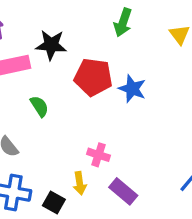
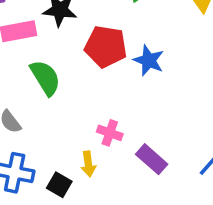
green semicircle: (39, 106) -> (45, 78), size x1.5
purple rectangle: (123, 191) -> (152, 159), moved

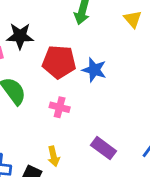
pink cross: (110, 133) -> (60, 107), moved

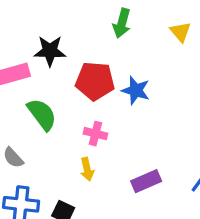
purple rectangle: (104, 148) -> (146, 181), turned -60
yellow arrow: (54, 156) -> (87, 169), moved

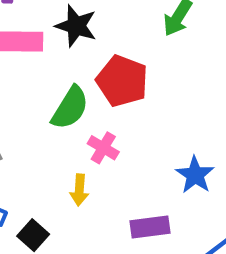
blue star: (136, 90) -> (195, 175), moved
green semicircle: (42, 114) -> (70, 108), moved, turned 52

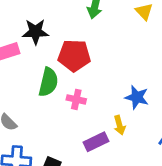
yellow arrow: (79, 190) -> (119, 125), moved
purple rectangle: (150, 227) -> (96, 142), moved

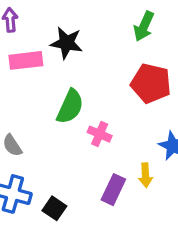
red pentagon: (74, 55) -> (151, 83), moved
purple rectangle: (96, 142) -> (113, 190), turned -50

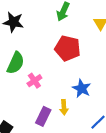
pink cross: (100, 134) -> (34, 81), turned 32

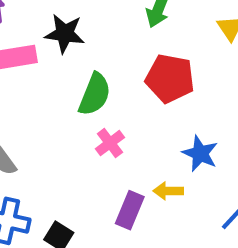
green semicircle: (16, 63) -> (95, 94), moved
yellow arrow: (64, 107) -> (168, 191), turned 96

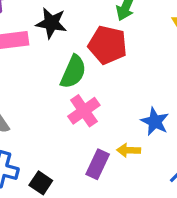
red pentagon: (170, 78) -> (108, 45), moved
pink cross: (110, 143) -> (84, 111), size x1.4

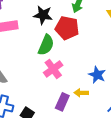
black star: (51, 23) -> (43, 15), moved

